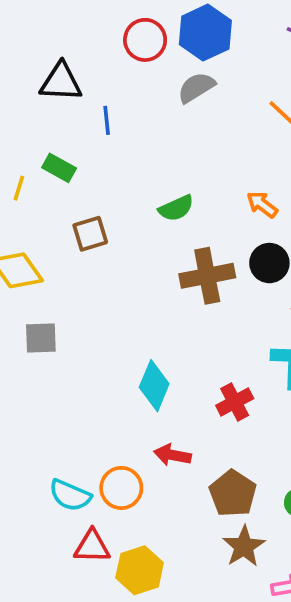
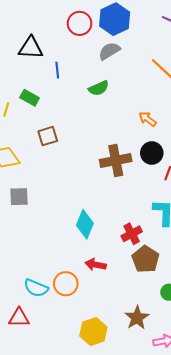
green semicircle: (176, 208) -> (99, 88), moved
brown pentagon: (233, 493) -> (145, 259), moved
red triangle: (92, 546) -> (19, 318), moved
yellow hexagon: (140, 570) -> (93, 332), moved

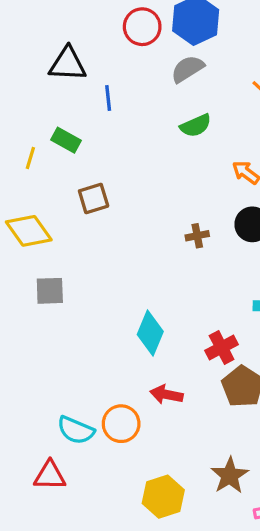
green semicircle: (99, 88) -> (196, 126), moved
brown cross: (116, 160) -> (197, 236), size x0.5

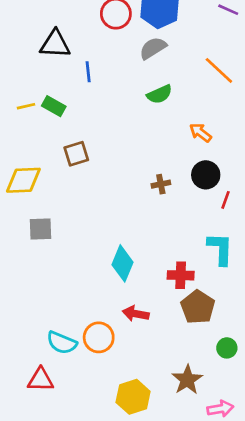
yellow line: (30, 158) -> (26, 106), moved, turned 60
yellow diamond: (29, 231) -> (23, 180), turned -57
red cross: (222, 348) -> (181, 275), turned 30

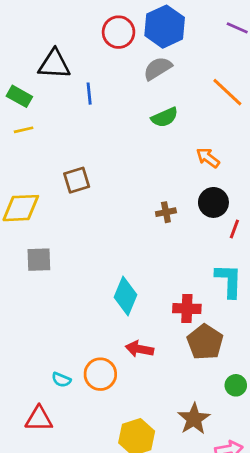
green rectangle: (54, 106) -> (19, 96), moved
cyan semicircle: (62, 343) -> (61, 380), size x0.6

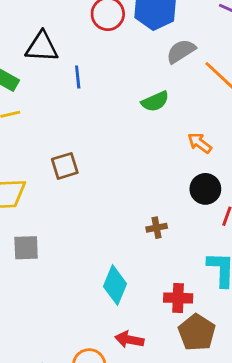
gray semicircle: (158, 68) -> (181, 51), moved
brown cross: (166, 212) -> (157, 228), moved

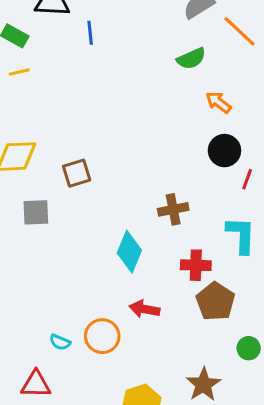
green semicircle: (155, 101) -> (191, 58), moved
brown square: (65, 166) -> (77, 173), moved
brown cross: (157, 228) -> (173, 209), moved, size x1.4

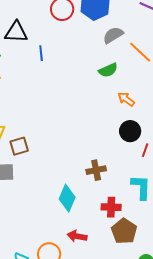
brown square: (77, 173) -> (19, 146), moved

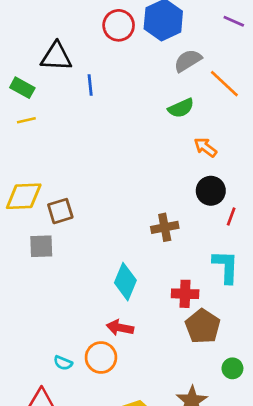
brown cross: (96, 170) -> (165, 227), moved
red arrow: (77, 236) -> (120, 328), moved

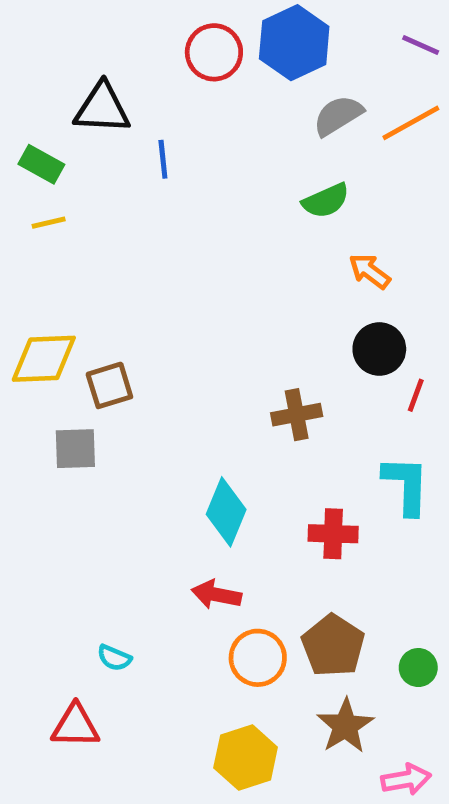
orange line: (224, 84) -> (411, 123), moved, turned -72
brown pentagon: (203, 326) -> (333, 646), moved
orange circle: (101, 357) -> (258, 658), moved

